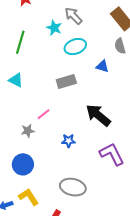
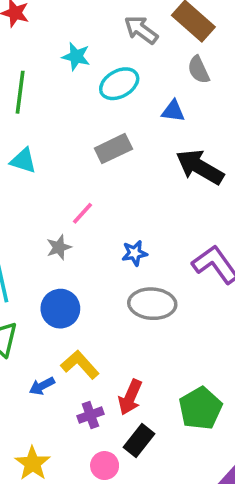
gray arrow: (73, 16) -> (141, 30), moved
black arrow: (98, 115) -> (200, 167), moved
gray ellipse: (73, 187) -> (152, 304), moved

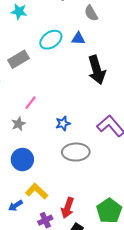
cyan ellipse: (119, 84) -> (51, 40), moved
gray rectangle: (113, 149) -> (19, 59), moved
black arrow: (200, 167) -> (97, 70), turned -132

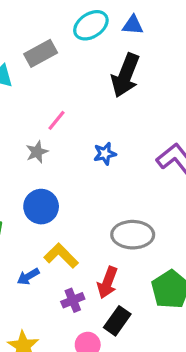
black arrow: (97, 70) -> (125, 75), moved, turned 36
gray ellipse: (76, 152) -> (133, 235), moved

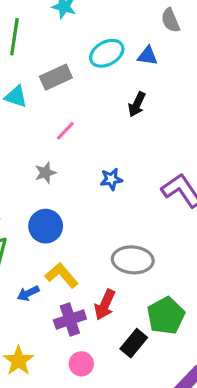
black arrow: (125, 75) -> (137, 104), size x0.6
pink line: (57, 120) -> (65, 131), moved
purple cross: (73, 300) -> (70, 320), size x1.4
black rectangle: (117, 321) -> (134, 343), moved

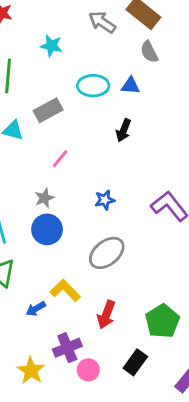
cyan ellipse: (107, 53) -> (93, 86), turned 32
blue circle: (46, 226) -> (47, 229), moved
gray ellipse: (133, 260) -> (107, 253), moved, turned -39
purple cross: (70, 320) -> (67, 348), moved
black rectangle: (134, 343) -> (135, 362), moved

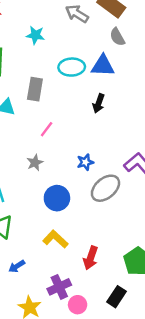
blue triangle: (130, 86) -> (103, 66), size x1.5
gray rectangle: (48, 110) -> (35, 89), turned -50
blue circle: (47, 229) -> (57, 198), moved
gray ellipse: (107, 253) -> (105, 188), moved
blue arrow: (36, 309) -> (17, 266), moved

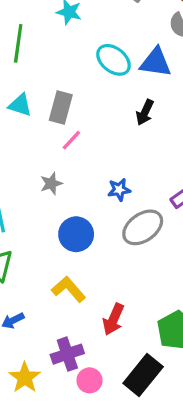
cyan ellipse: (72, 67) -> (113, 60), turned 35
gray rectangle: (35, 89) -> (61, 107), moved
black rectangle: (117, 297) -> (143, 375), size x1.4

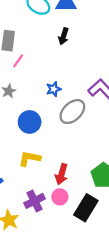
yellow L-shape: (69, 289) -> (30, 159), turned -30
pink circle: (90, 380) -> (60, 197), moved

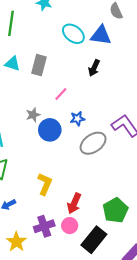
pink line: (18, 61) -> (61, 94), moved
blue circle: (30, 122) -> (50, 130), moved
yellow L-shape: (30, 159) -> (45, 184), turned 95

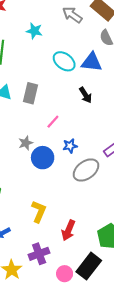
black arrow: (94, 68) -> (85, 95), turned -56
pink circle: (70, 226) -> (65, 274), moved

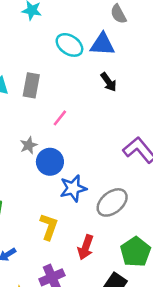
black arrow: (85, 95) -> (109, 82), moved
blue star: (70, 146) -> (73, 188), moved, size x1.5
gray ellipse: (86, 170) -> (112, 202), moved

